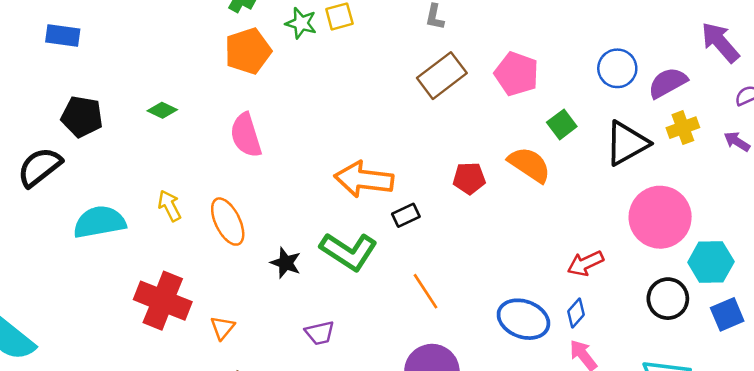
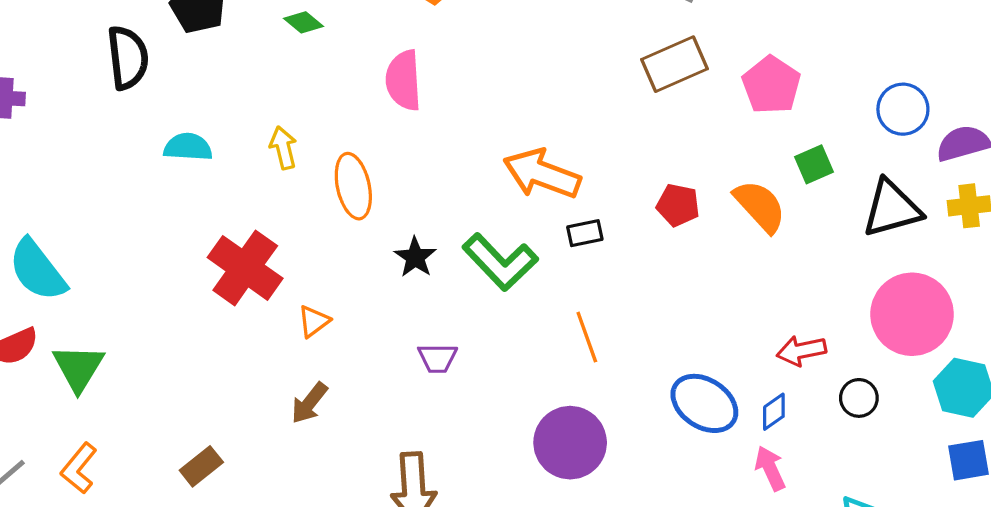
black semicircle: (40, 167) -> (128, 58), turned 108
cyan semicircle: (99, 222) -> (188, 147), size x0.7
black circle: (668, 299) -> (859, 398), moved, size x0.7

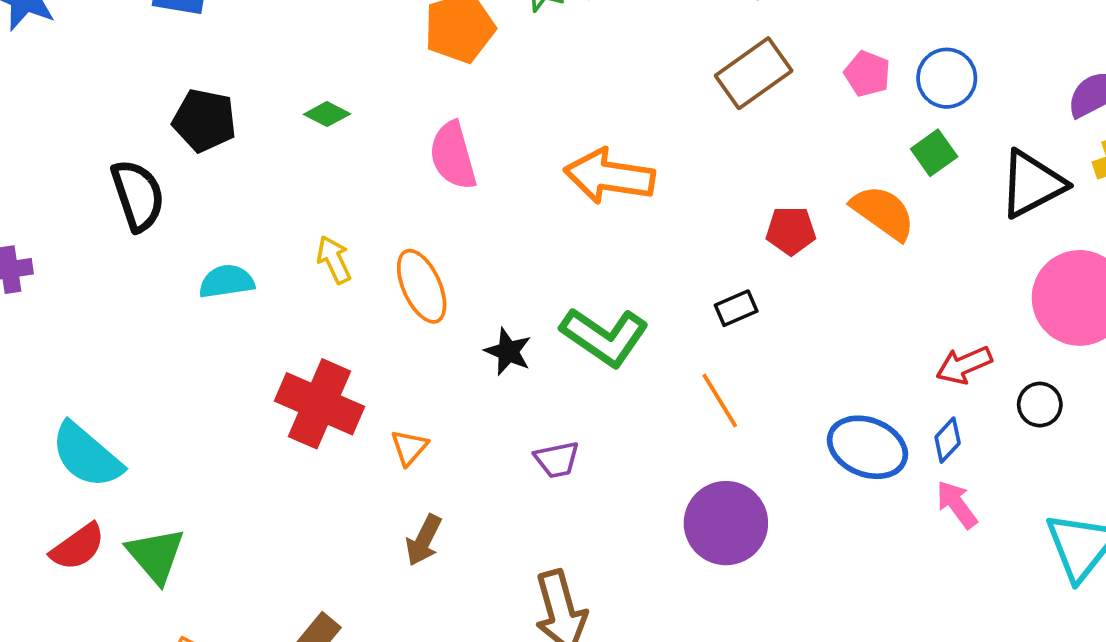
pink pentagon: (771, 85) -> (867, 74), size x0.7
blue circle: (903, 109) -> (947, 78), moved
orange arrow: (542, 174) -> (609, 176), moved
black rectangle: (585, 233) -> (736, 308), moved

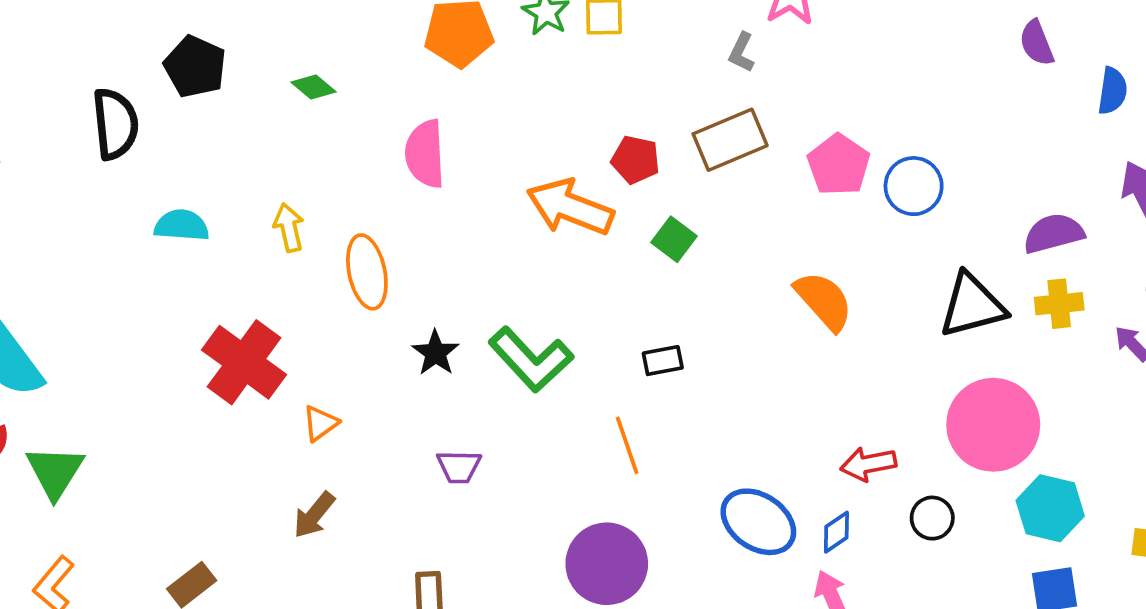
pink pentagon: (867, 74) -> (839, 165), size x1.4
green square: (934, 153) -> (674, 239), moved, turned -30
red pentagon: (791, 231) -> (636, 160), moved

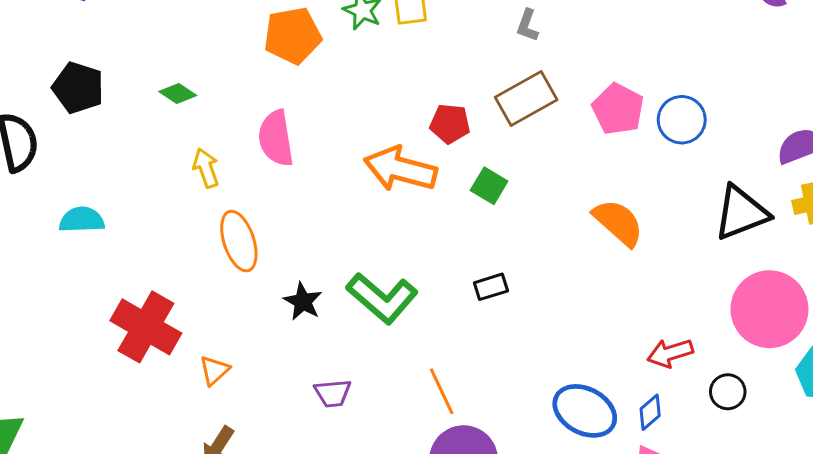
yellow arrow: (289, 228) -> (206, 168), moved
orange line: (627, 445) -> (442, 391), moved

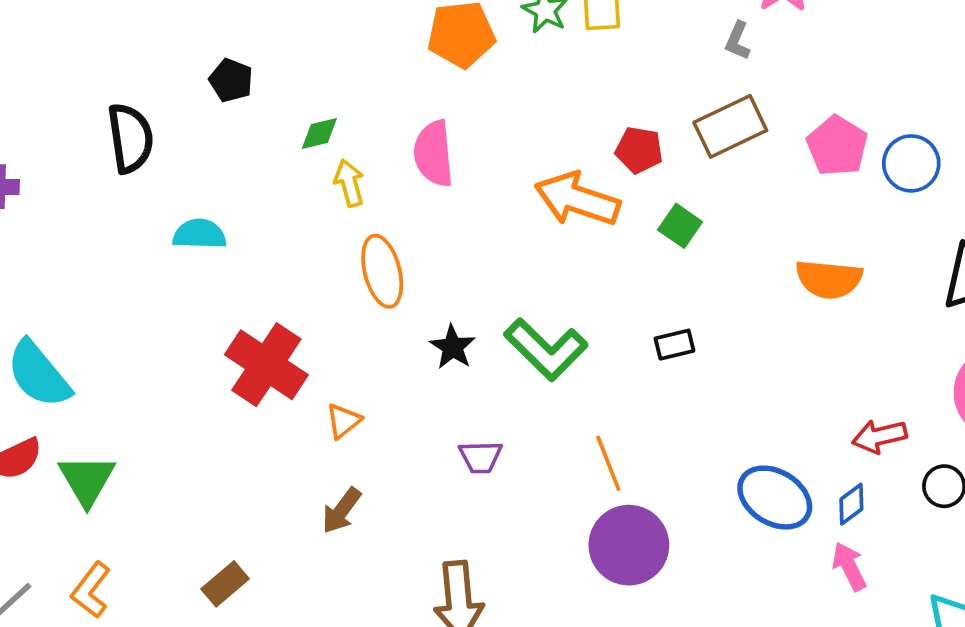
black pentagon: (78, 88) -> (231, 80), moved, size x0.7
green diamond: (178, 93) -> (319, 134), moved, turned -51
orange semicircle: (618, 223) -> (829, 279), turned 140

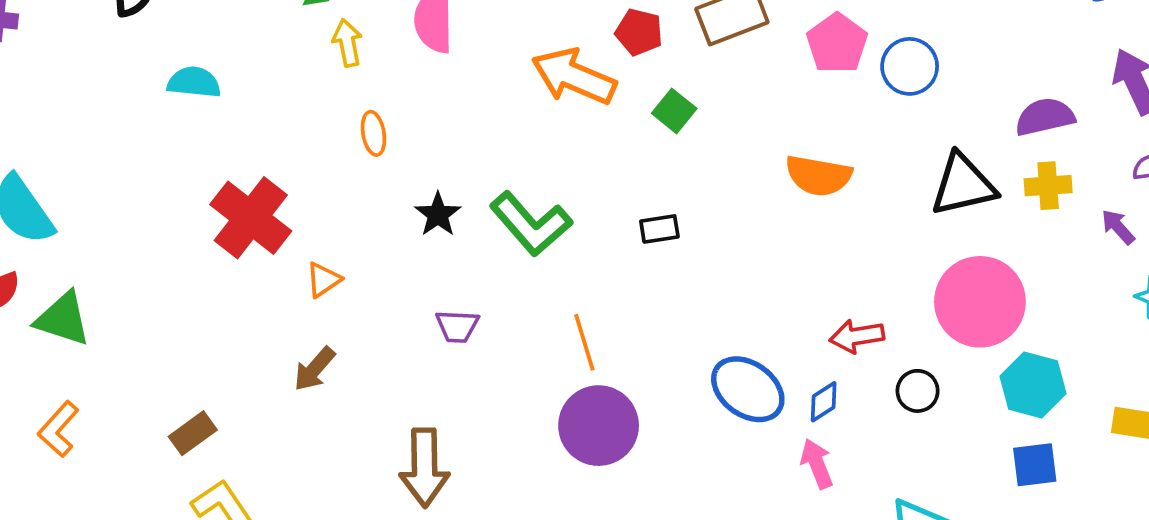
orange ellipse: (382, 271) -> (373, 133), size x0.6
green triangle: (87, 480) -> (63, 319), turned -46

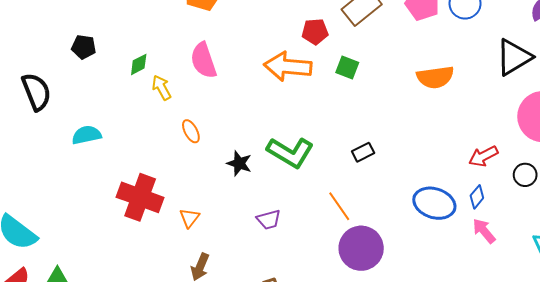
black rectangle: (659, 229) -> (363, 152), moved

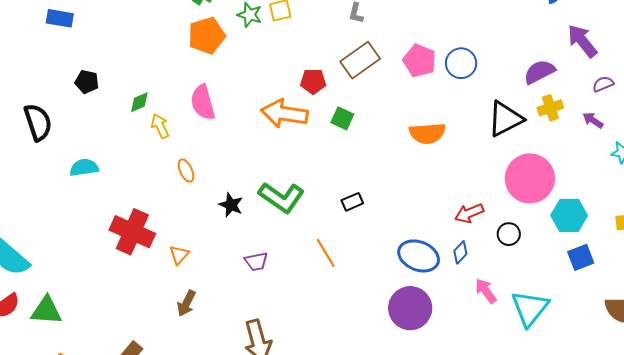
pink arrow: (484, 231) -> (486, 291), moved
purple circle: (361, 248) -> (410, 308), moved

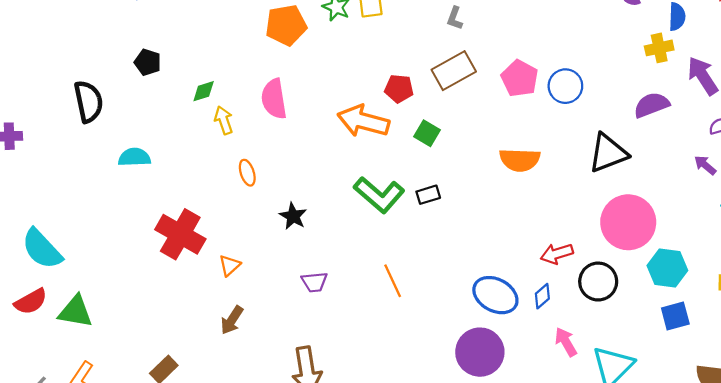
yellow cross: (550, 108) -> (659, 48), moved
green L-shape: (281, 197) -> (379, 195), moved
black rectangle: (352, 202) -> (428, 195), moved
black circle: (509, 234) -> (598, 282), size x1.5

